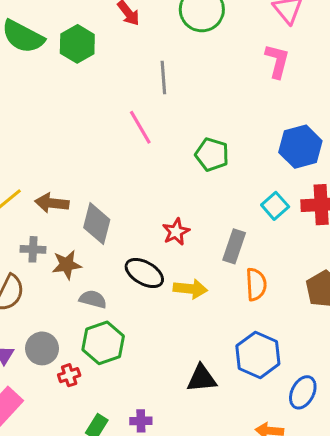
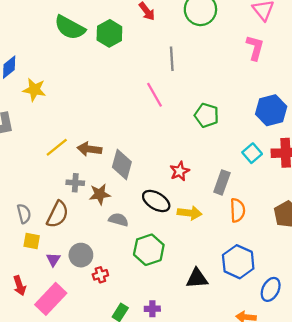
green hexagon: (103, 343) -> (149, 250), moved

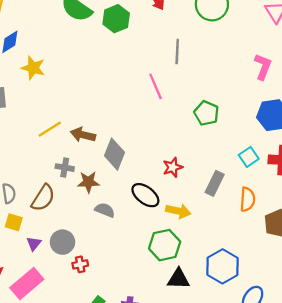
pink L-shape: (255, 48) -> (263, 67), moved
orange semicircle: (238, 210) -> (247, 199), moved
green hexagon: (149, 250) -> (165, 245), moved

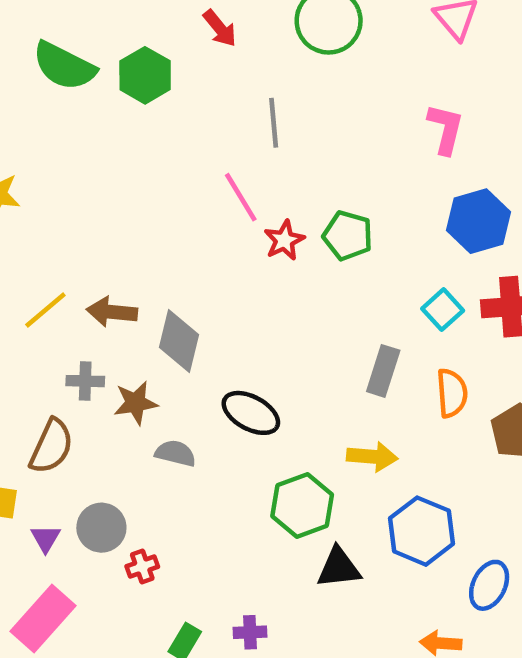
red star: (173, 167) -> (284, 240), moved
yellow arrow: (178, 211) -> (372, 457), moved

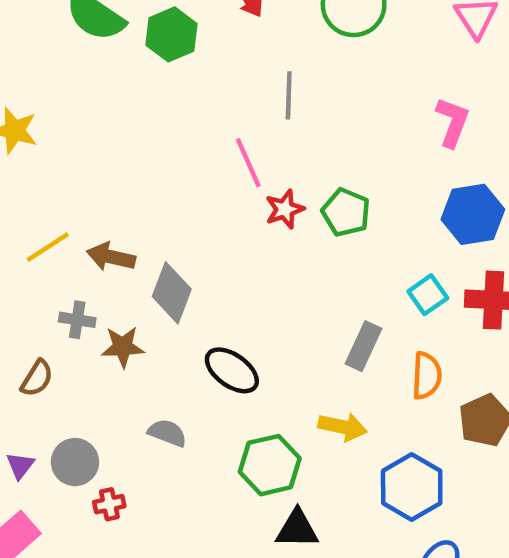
brown semicircle: (51, 446) -> (37, 378), size x0.7
gray semicircle: (175, 453) -> (167, 433), moved
blue hexagon: (421, 531) -> (412, 487), moved

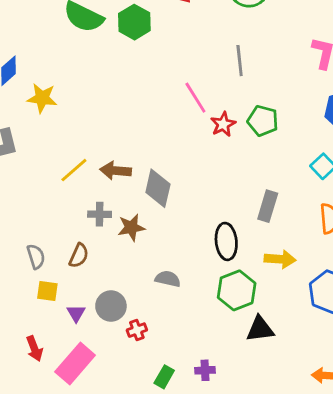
gray line: (289, 95) -> (240, 61), moved
gray rectangle: (364, 346) -> (268, 206), moved
black ellipse: (232, 370) -> (226, 241), moved, turned 56

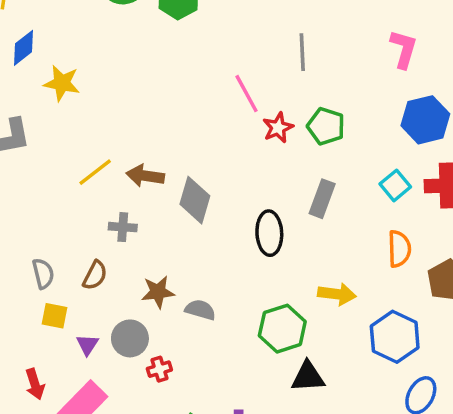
gray rectangle: (268, 206) -> (322, 199), moved
brown star: (131, 227) -> (158, 292), moved
black ellipse: (226, 241) -> (269, 233), moved

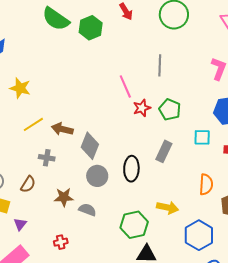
yellow star: (62, 83) -> (20, 88), moved
cyan square: (395, 185) -> (202, 137), moved, turned 36
gray circle: (130, 338) -> (97, 176), moved

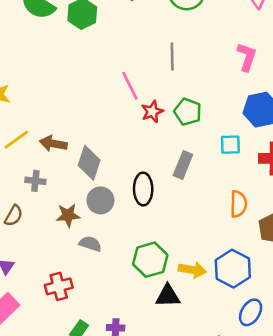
brown star: (64, 197) -> (68, 215), moved
yellow arrow: (168, 208) -> (192, 270), moved
red cross: (61, 242) -> (59, 286), size x1.5

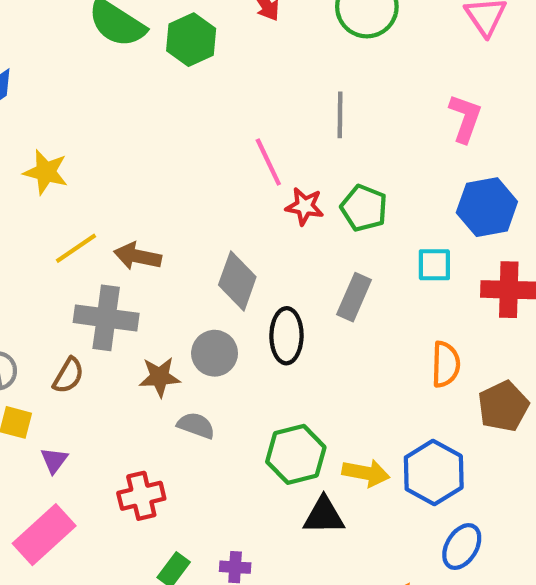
red star: (152, 112) -> (305, 206), turned 30
gray diamond: (89, 163) -> (237, 281), moved
gray cross: (35, 181) -> (106, 318), size x1.8

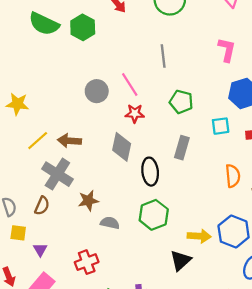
red star: (305, 206) -> (135, 113), moved
gray cross: (106, 318) -> (57, 174), turned 32
gray circle: (215, 353) -> (97, 91), moved
green hexagon: (296, 454) -> (154, 215), moved
black triangle: (324, 516) -> (181, 260), turned -35

